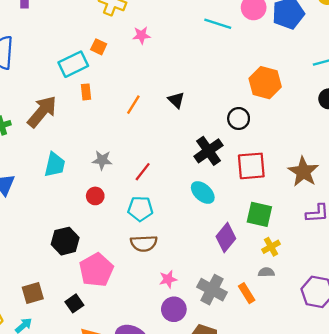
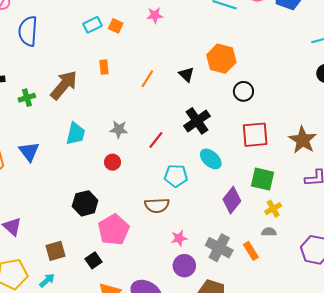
cyan rectangle: (73, 64) -> (92, 25), moved, size x0.7
orange hexagon: (265, 83) -> (221, 59), moved
black cross: (209, 151) -> (197, 121), moved
cyan pentagon: (140, 209) -> (176, 176), moved

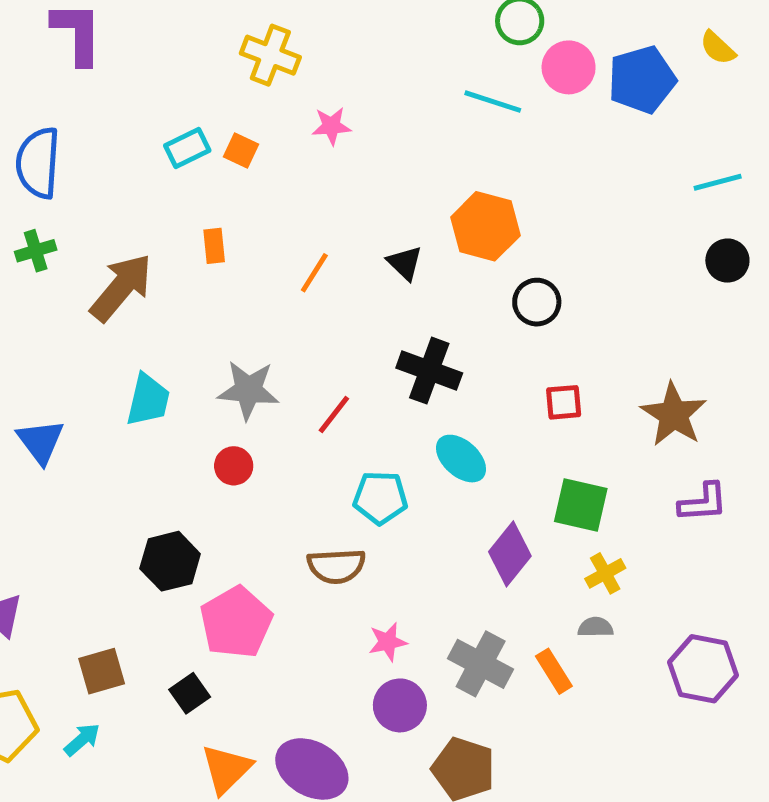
green cross: (27, 98) -> (36, 251), moved
black cross: (197, 121) -> (429, 371), turned -35
gray star: (119, 129) -> (248, 390), size x1.4
red square: (255, 135) -> (564, 402), size x0.6

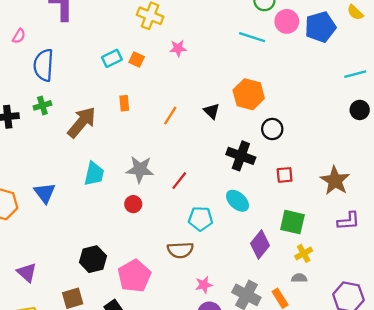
black cross: (429, 371) -> (241, 156), moved
black hexagon: (170, 561) -> (93, 259), moved

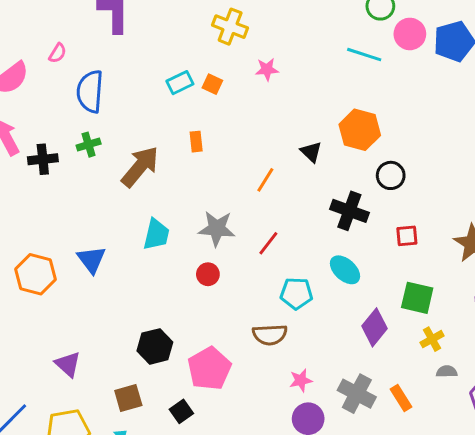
orange line: (170, 116) -> (265, 180), moved
gray semicircle: (299, 278) -> (447, 372), moved

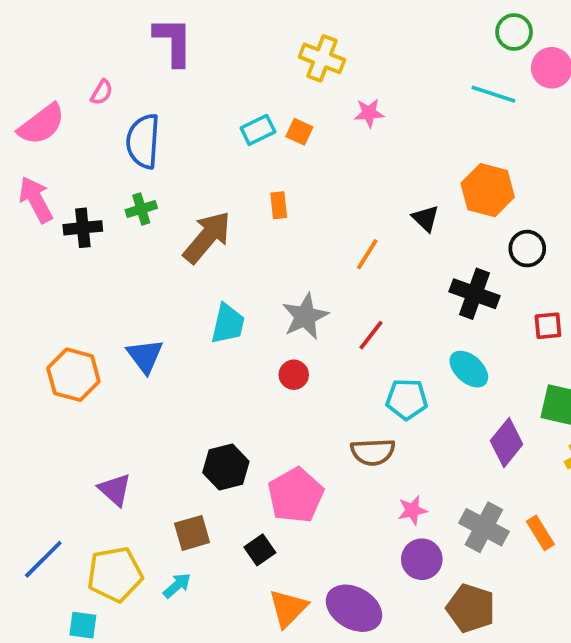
gray star: (217, 229) -> (305, 316), turned -30

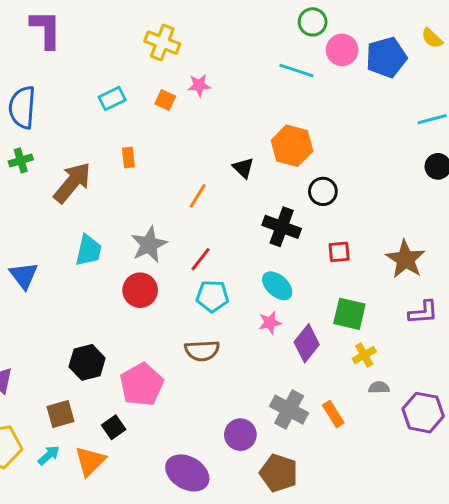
orange square: (299, 132) -> (165, 100), moved
red circle: (294, 375) -> (140, 290), size x1.5
cyan pentagon: (407, 399) -> (212, 296), moved
pink star: (412, 510) -> (270, 323), moved
orange triangle: (288, 608) -> (90, 461), moved

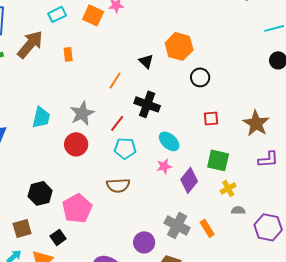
orange square: (165, 100) -> (93, 15), size x1.5
brown arrow: (72, 183) -> (30, 44), moved
black cross: (282, 227) -> (147, 104), moved

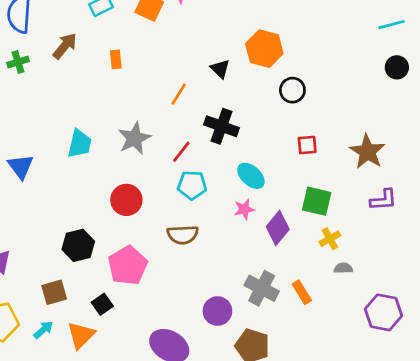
brown arrow: (30, 44) -> (65, 46), size x0.7
red circle: (76, 144) -> (126, 200), moved
purple hexagon: (268, 227) -> (383, 312), moved

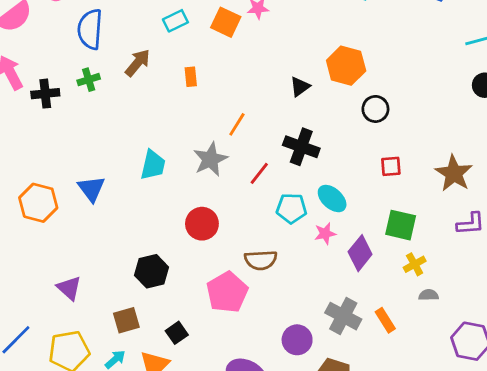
black triangle: (220, 69) -> (300, 87), turned 40
orange line: (179, 94) -> (237, 124), moved
cyan pentagon: (192, 185) -> (291, 208), moved
pink pentagon: (128, 266) -> (227, 292), moved

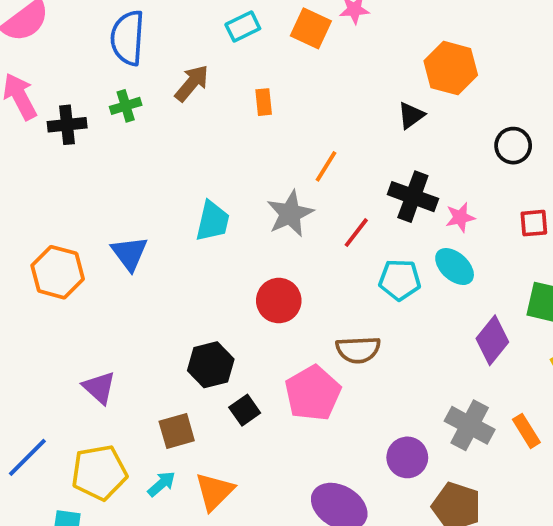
orange hexagon: (346, 66) -> (451, 68), moved
pink star: (325, 233) -> (460, 217), moved
black square: (177, 333) -> (245, 410), moved

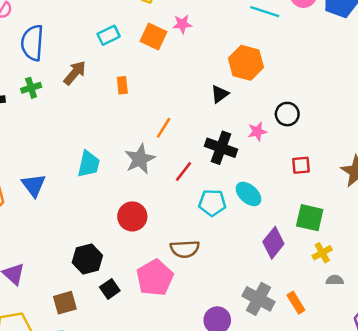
pink star: (460, 217) -> (257, 132), moved

